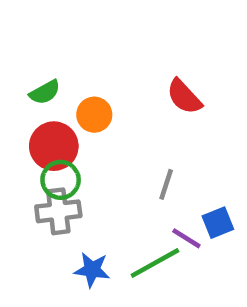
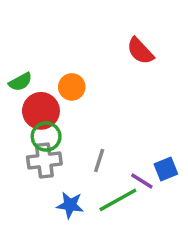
green semicircle: (45, 92) -> (20, 82), moved
red semicircle: (184, 97) -> (140, 51), moved
gray line: (166, 184) -> (99, 161), moved

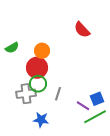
red circle: (41, 111) -> (37, 68), moved
green circle: (46, 137) -> (38, 84), moved
green line: (118, 200) -> (95, 117), moved

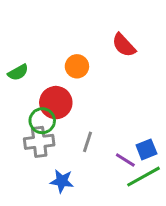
orange circle: (42, 51) -> (77, 66), moved
green circle: (38, 84) -> (42, 121), moved

